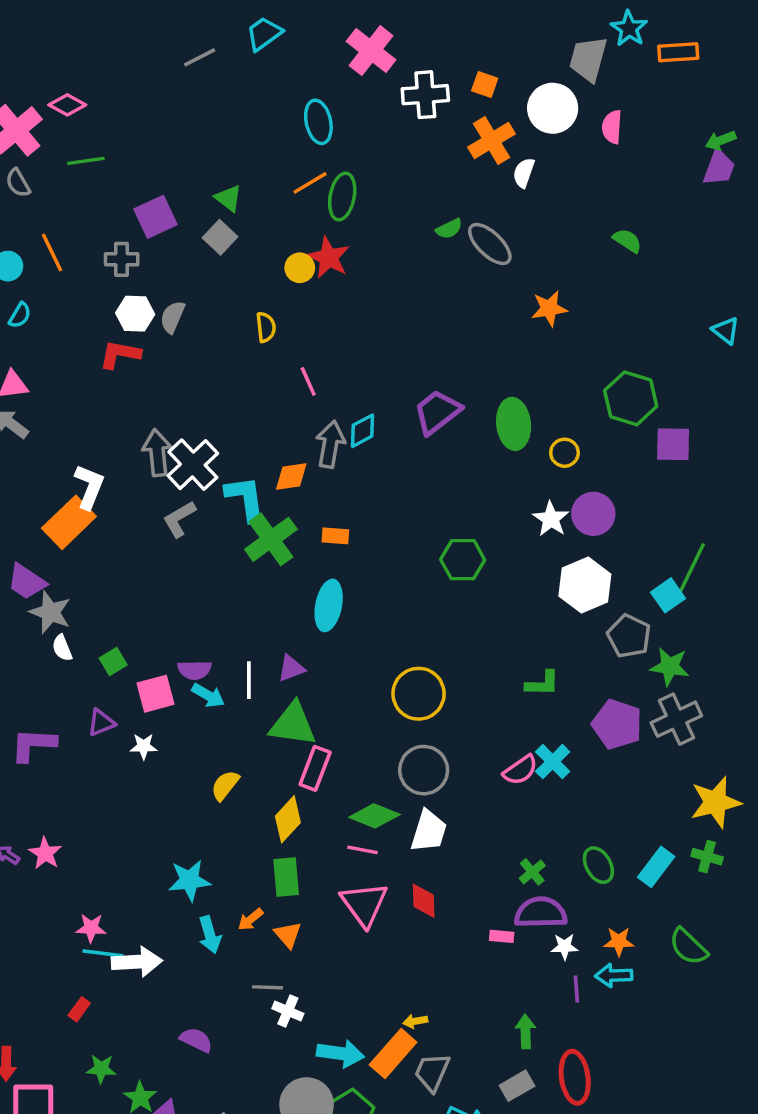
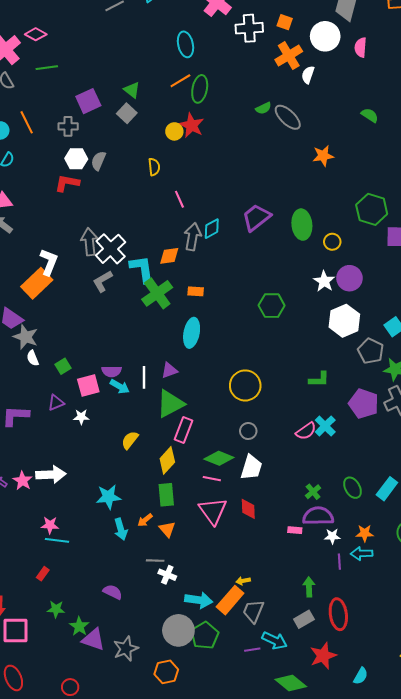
green triangle: (293, 724) -> (170, 404), turned -36
gray circle: (424, 770) -> (248, 431), size x0.6
white arrow: (137, 962) -> (51, 475), moved

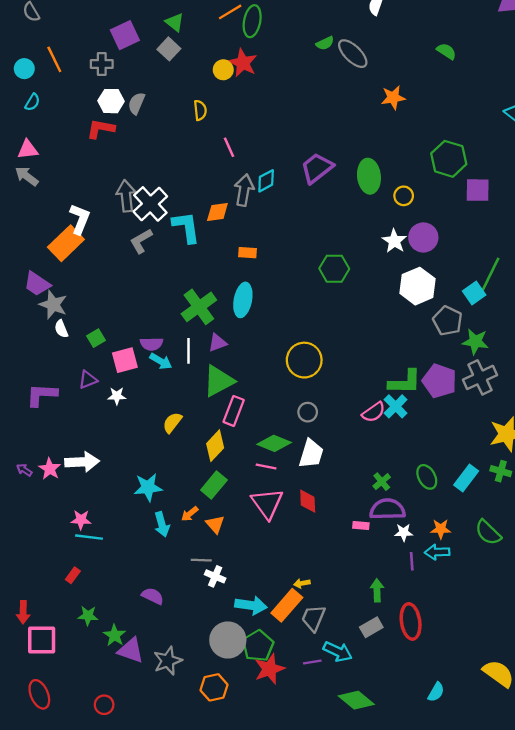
green cross: (157, 293) -> (199, 307), moved
green L-shape: (319, 379) -> (405, 382), moved, size x1.4
green rectangle: (166, 495) -> (214, 485), turned 45
red star: (323, 656) -> (269, 669), moved

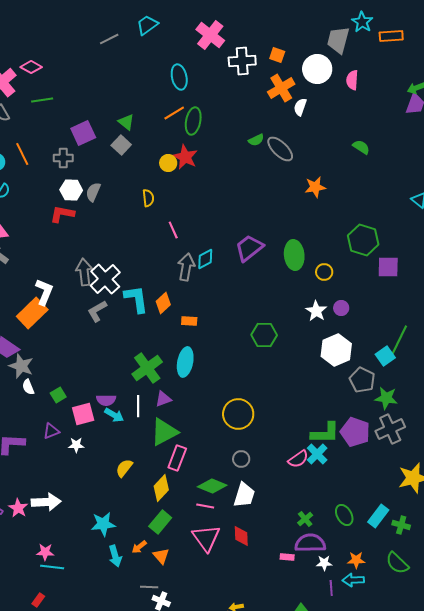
orange diamond: (217, 212) -> (163, 303), moved, turned -35
purple circle: (423, 237) -> (341, 308), size x0.6
green cross: (501, 471) -> (401, 525), moved

